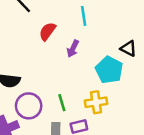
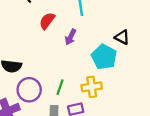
green line: (62, 103) -> (60, 87), turned 35

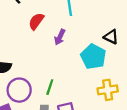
yellow cross: (92, 87) -> (108, 90), moved

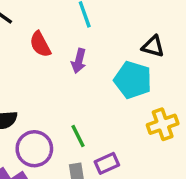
red semicircle: (36, 21) -> (40, 44), turned -54
green line: (50, 87) -> (78, 136), turned -35

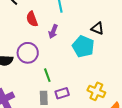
yellow cross: (163, 124) -> (96, 91), moved, turned 36
purple circle: (34, 149) -> (28, 53), moved

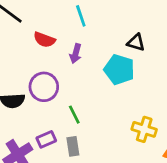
red semicircle: (32, 19) -> (44, 40), turned -42
purple rectangle: (62, 93) -> (46, 139), moved

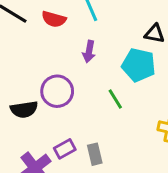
red semicircle: (44, 40) -> (54, 19), moved
green line: (74, 115) -> (115, 99), moved

